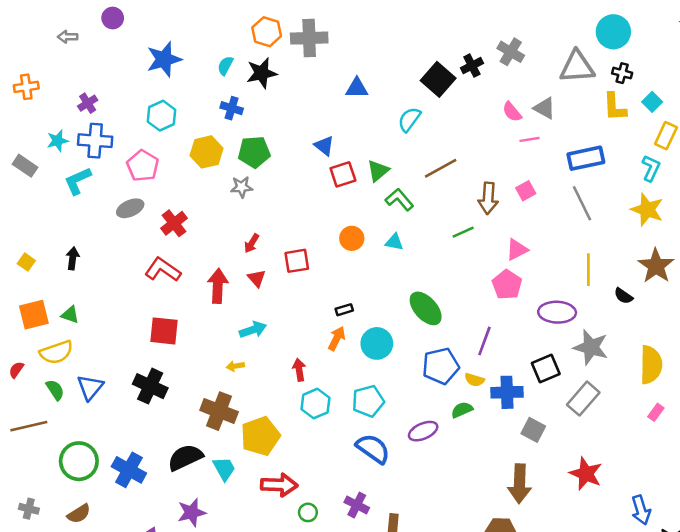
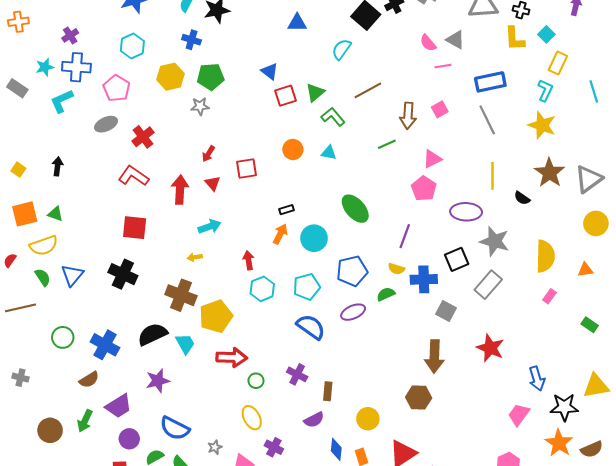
blue pentagon: (441, 366) -> (352, 271), moved
green circle: (79, 461) -> (63, 337), size x0.7
brown semicircle: (79, 514) -> (89, 380), moved

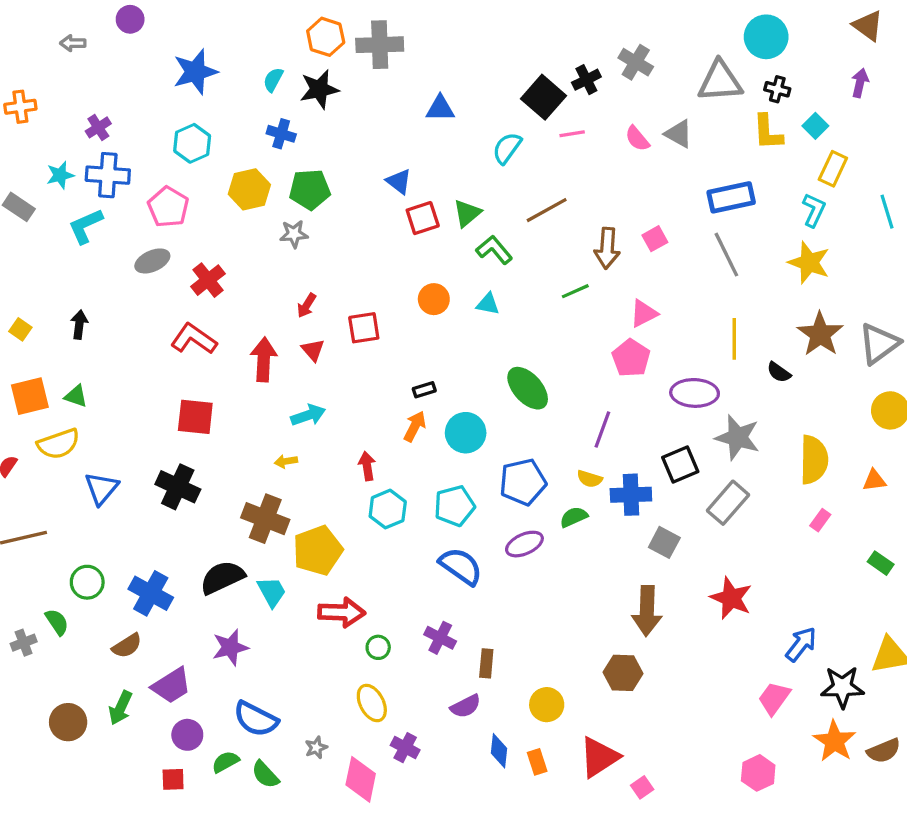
pink line: (443, 66) -> (572, 134), moved
green semicircle: (43, 277) -> (57, 622), moved
gray cross: (21, 378) -> (24, 643), turned -35
blue arrow: (537, 379) -> (801, 644), turned -125

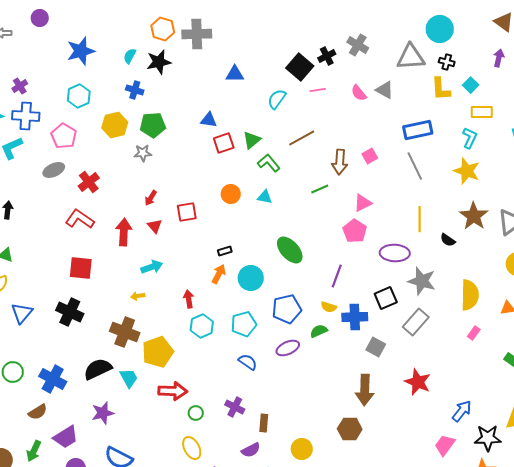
yellow rectangle: (833, 169) -> (482, 112), turned 65
blue triangle: (399, 181) -> (209, 120), turned -30
blue semicircle: (461, 566) -> (248, 362), size x0.7

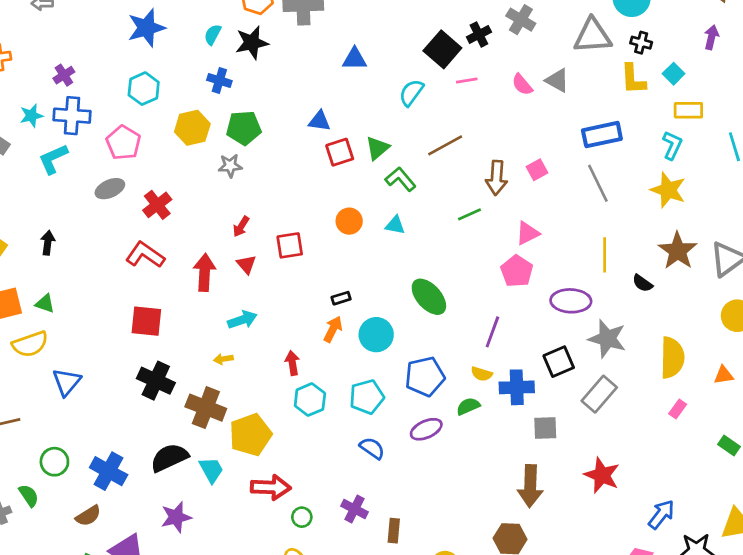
black cross: (70, 312) -> (156, 381), moved
gray square: (376, 347) -> (545, 428), turned -30

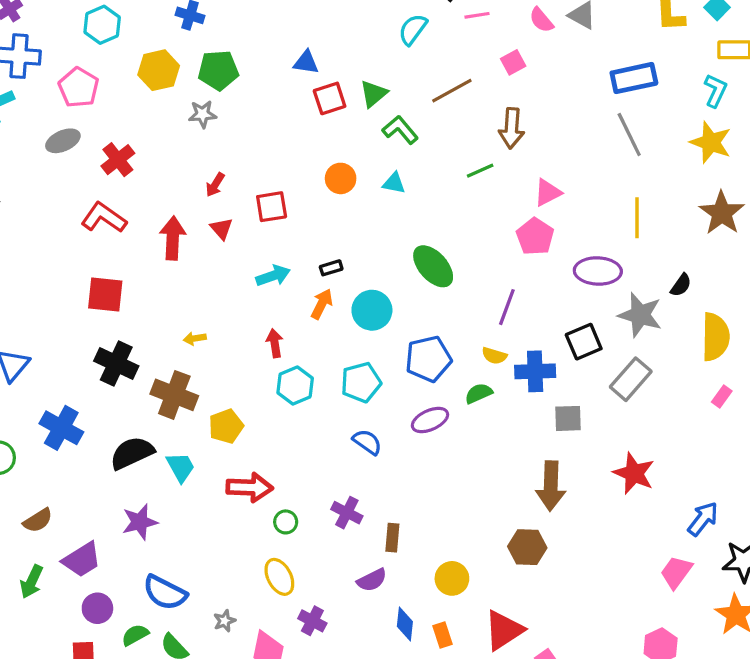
pink square: (537, 170) -> (513, 62), moved
black semicircle: (642, 283) -> (681, 285), moved, turned -90
cyan arrow: (242, 320) -> (273, 276), moved
yellow pentagon: (250, 435) -> (226, 426), size x0.7
blue cross: (109, 471) -> (61, 428), moved

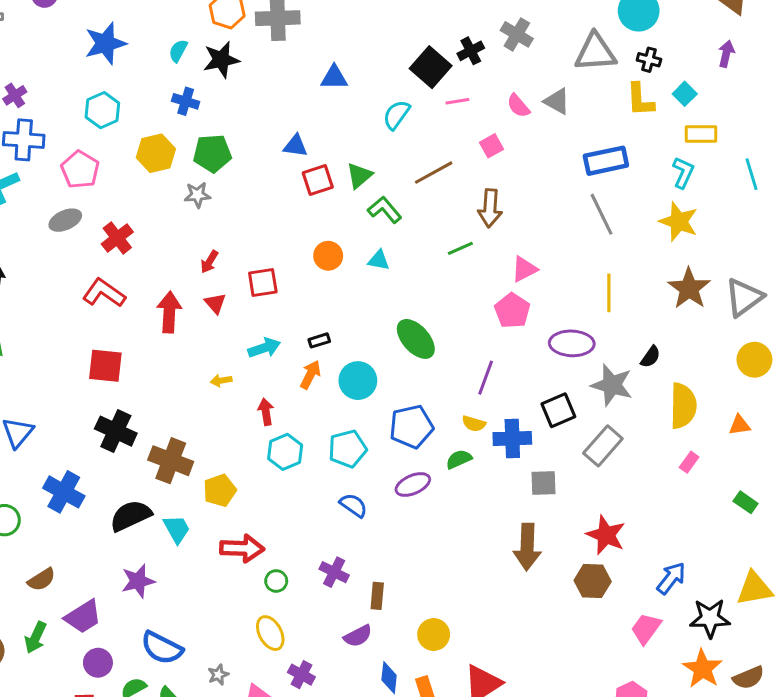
yellow arrow: (195, 338) -> (221, 381), moved
brown hexagon: (527, 547) -> (593, 581), moved

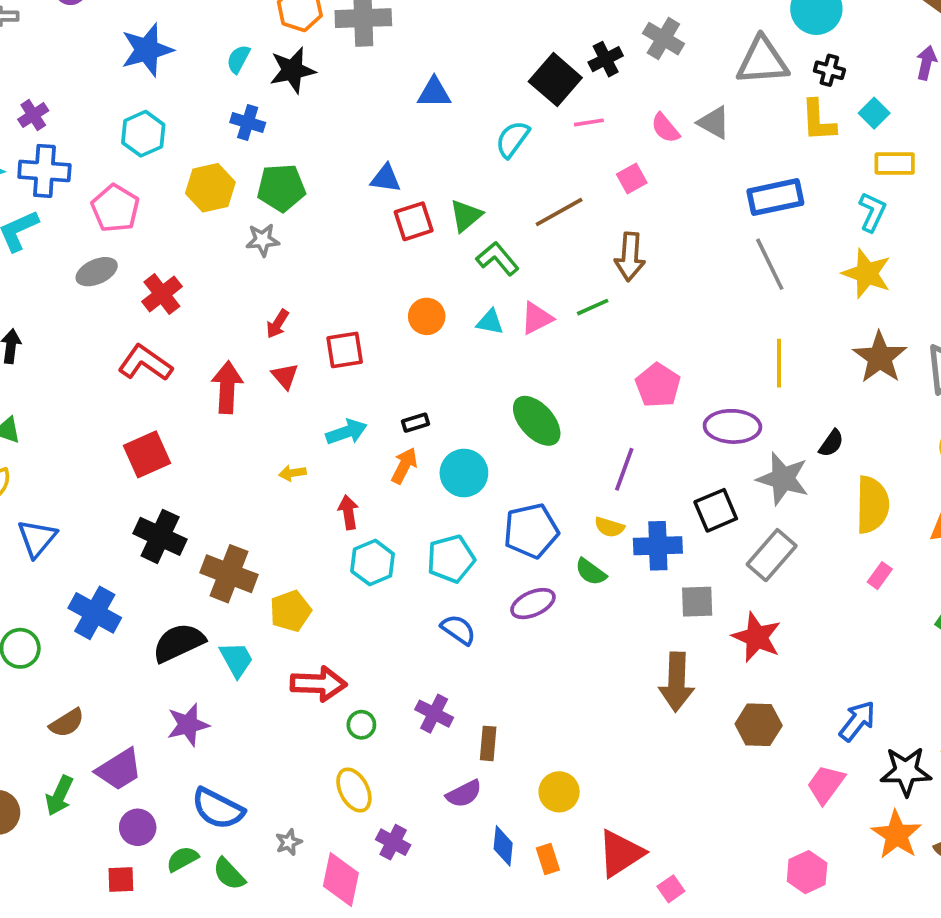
pink triangle: (524, 269) -> (537, 318), moved
red square: (105, 366) -> (147, 454), turned -30
green semicircle: (459, 459) -> (591, 572), turned -120
red star: (606, 535) -> (757, 637), moved

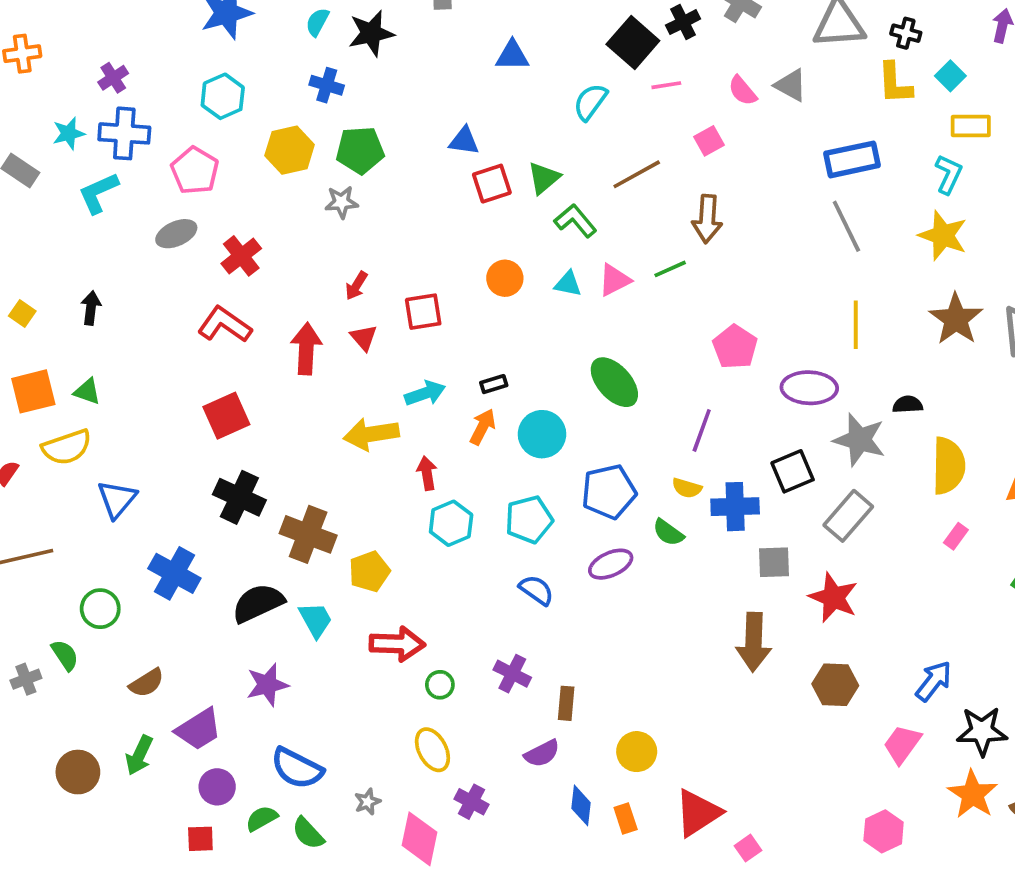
black semicircle: (831, 443) -> (908, 404), turned -128
yellow arrow: (292, 473) -> (371, 434), size x2.0

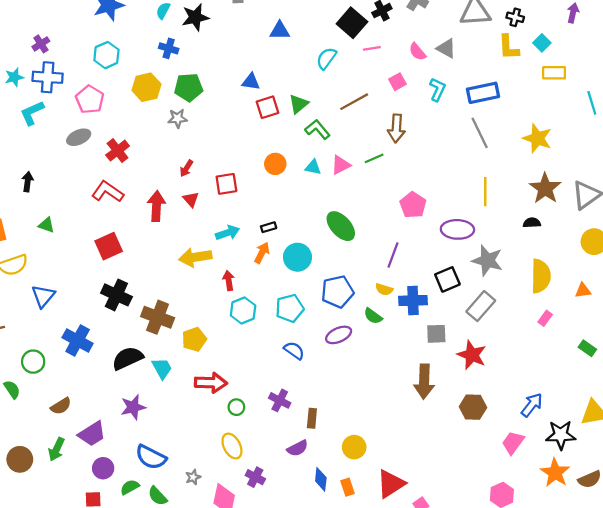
cyan L-shape: (949, 174) -> (437, 89), moved
green triangle: (87, 391) -> (46, 225), moved
black semicircle: (908, 404) -> (532, 223), moved

